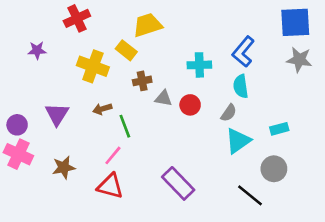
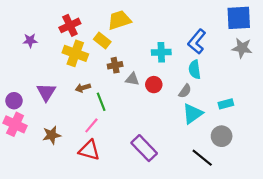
red cross: (77, 18) -> (70, 25), moved

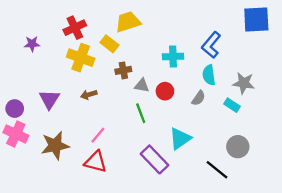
gray star: (242, 48) -> (244, 83), moved
green line: (101, 102) -> (141, 113), moved
cyan rectangle: (226, 104) -> (232, 105), moved, turned 48
cyan triangle: (193, 114) -> (180, 139), moved
brown star: (52, 135) -> (55, 146), size x1.4

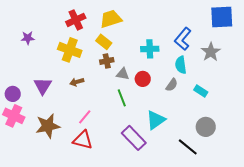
red cross: (75, 28) -> (76, 20), moved
yellow rectangle: (109, 44) -> (104, 42), moved
gray star: (244, 83) -> (211, 52), moved, turned 30

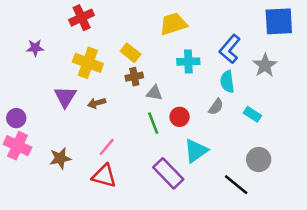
yellow trapezoid: (111, 19) -> (173, 24), moved
red cross: (76, 20) -> (82, 18), moved
red circle: (143, 79) -> (180, 117), moved
purple triangle: (43, 86) -> (65, 97), moved
brown star: (48, 126) -> (60, 158), size x0.7

